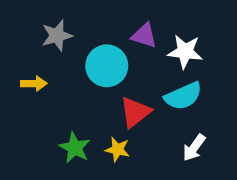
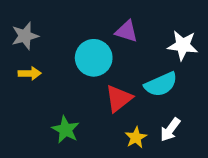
gray star: (57, 36) -> (25, 36), moved
white star: (185, 52) -> (183, 45), moved
yellow star: (117, 150) -> (136, 137), moved, turned 30

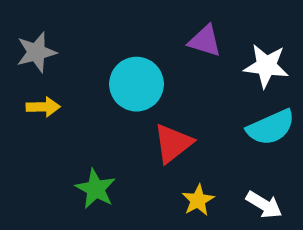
purple triangle: (127, 31) -> (205, 41), moved
cyan semicircle: (161, 84) -> (271, 127), moved
white arrow: (170, 130) -> (264, 205), moved, turned -95

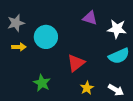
cyan circle: (137, 84) -> (46, 37), moved

